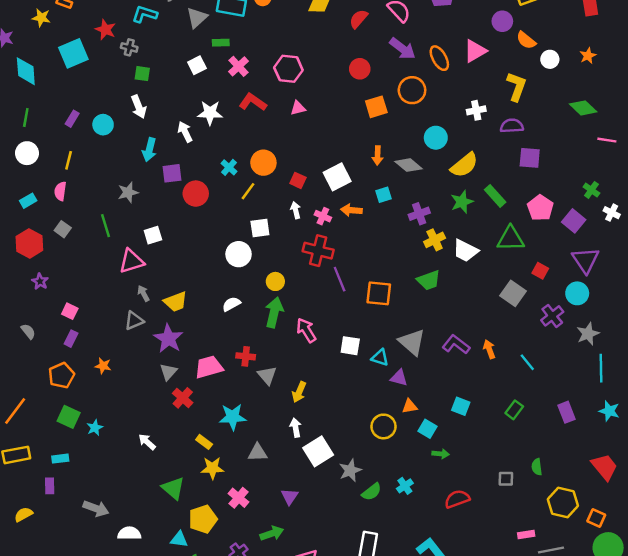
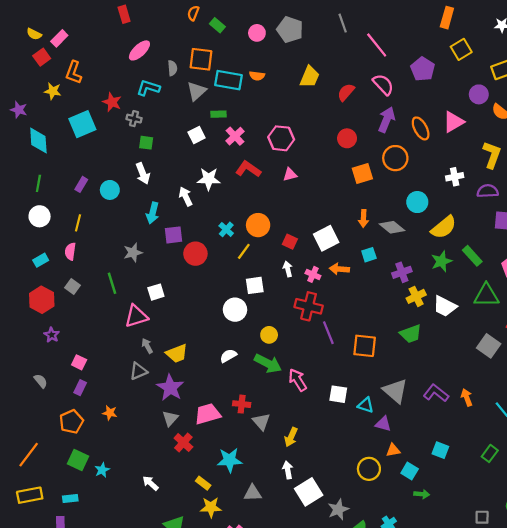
purple arrow: (403, 49) -> (387, 120), turned -105
green arrow: (274, 312) -> (268, 363), turned 104

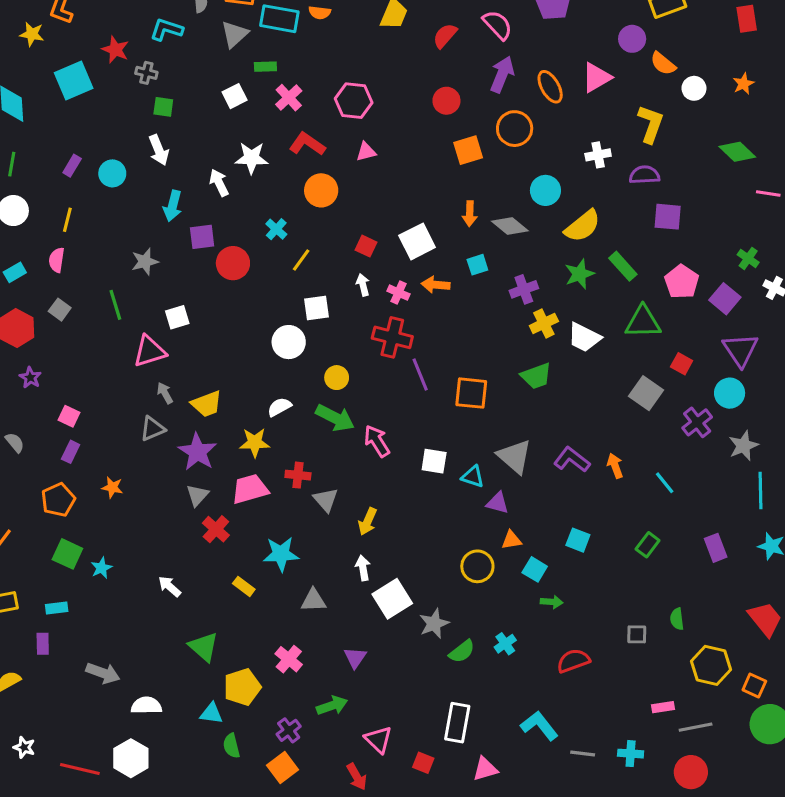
orange circle: (258, 225) -> (321, 190), moved
yellow star: (211, 507) -> (255, 443), moved

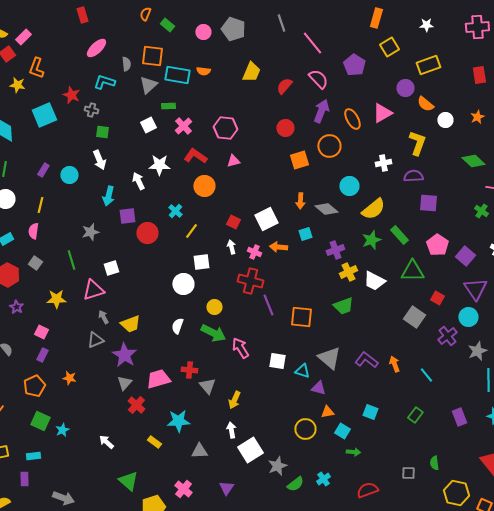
green cross: (748, 258) -> (481, 211), moved
white semicircle: (279, 407) -> (177, 326), turned -42
yellow star: (255, 443) -> (56, 299), moved

